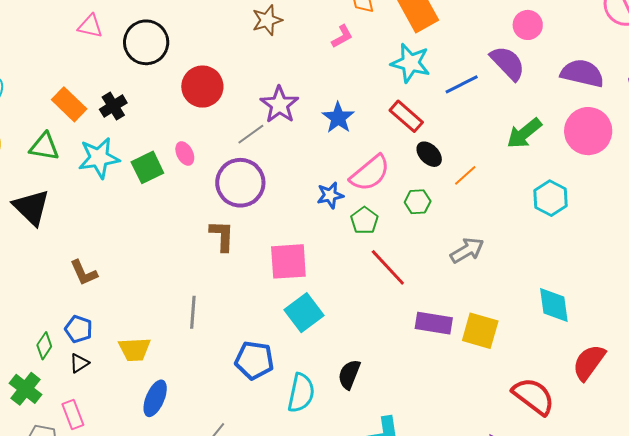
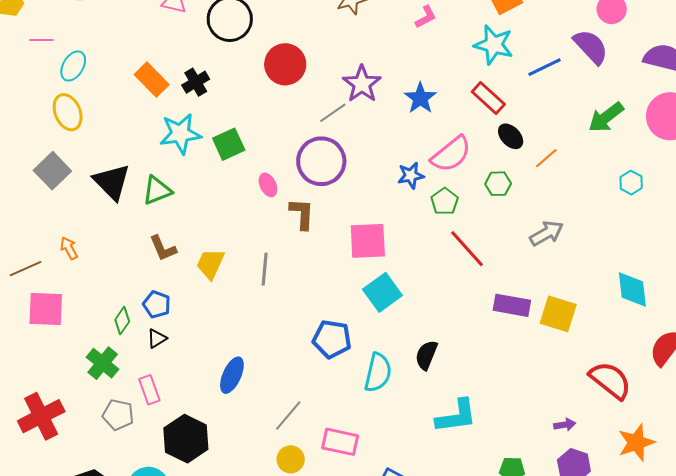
green triangle: (44, 147) -> (157, 190), moved, turned -32
pink ellipse: (185, 153) -> (268, 185), moved
cyan hexagon: (551, 198) -> (631, 183), size x0.7
gray line: (193, 312) -> (265, 269), moved
yellow trapezoid: (135, 349) -> (210, 264), moved, turned 116

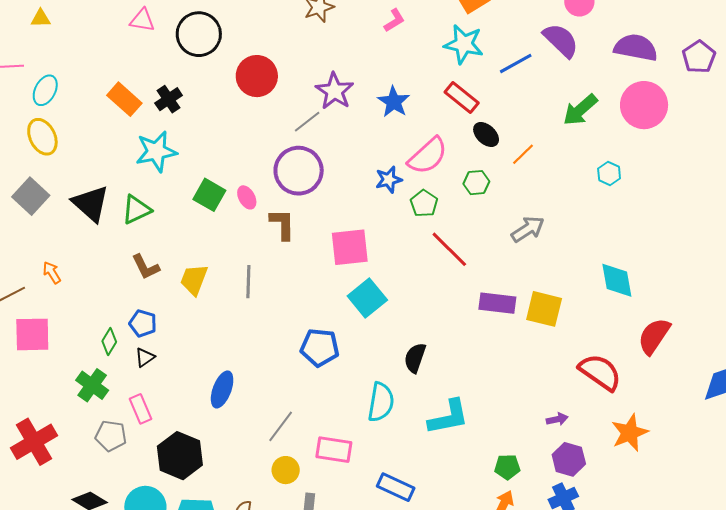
green square: (229, 144) -> (209, 195), moved, turned -32
cyan semicircle: (378, 373) -> (381, 402), moved

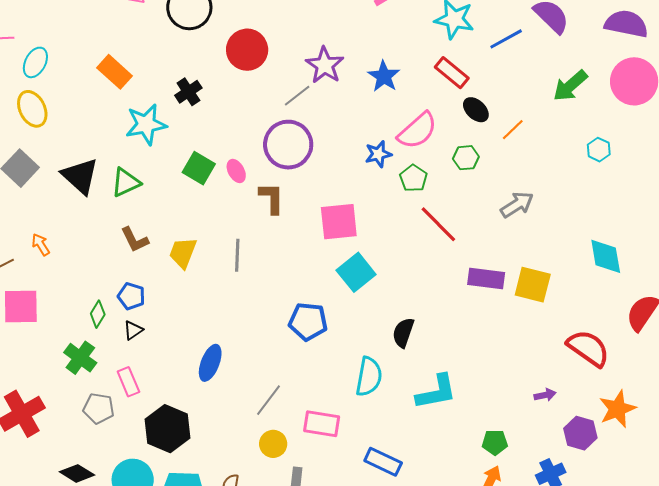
black cross: (169, 99) -> (188, 92), moved
purple hexagon: (569, 459) -> (580, 433), moved

